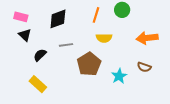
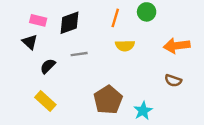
pink rectangle: (21, 17) -> (38, 20), moved
brown pentagon: (89, 64) -> (108, 100), moved
cyan star: (119, 76) -> (143, 111), moved

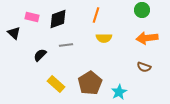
green circle: (147, 12) -> (142, 10), moved
black triangle: (30, 42) -> (14, 33), moved
yellow rectangle: (45, 101) -> (56, 84), moved

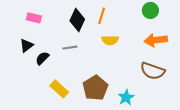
black diamond: (58, 19) -> (77, 20), moved, turned -45
black triangle: (14, 33) -> (26, 45), moved, turned 40
brown semicircle: (144, 67) -> (153, 71), size x1.6

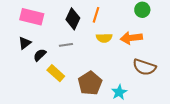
pink rectangle: (34, 18) -> (32, 17), size x1.6
orange arrow: (156, 40) -> (131, 38), moved
yellow rectangle: (59, 89) -> (56, 73), moved

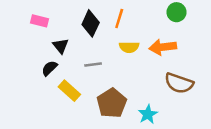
pink rectangle: (32, 17) -> (39, 21), size x0.6
black triangle: (25, 43) -> (61, 46), moved, turned -32
gray line: (66, 45) -> (93, 64), moved

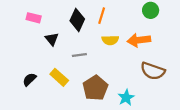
black semicircle: (49, 68) -> (29, 79), moved

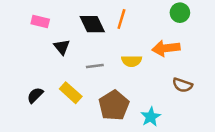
black diamond: (77, 20) -> (92, 24), turned -50
yellow semicircle: (110, 40) -> (132, 61), moved
brown semicircle: (153, 71) -> (182, 85), size x0.7

